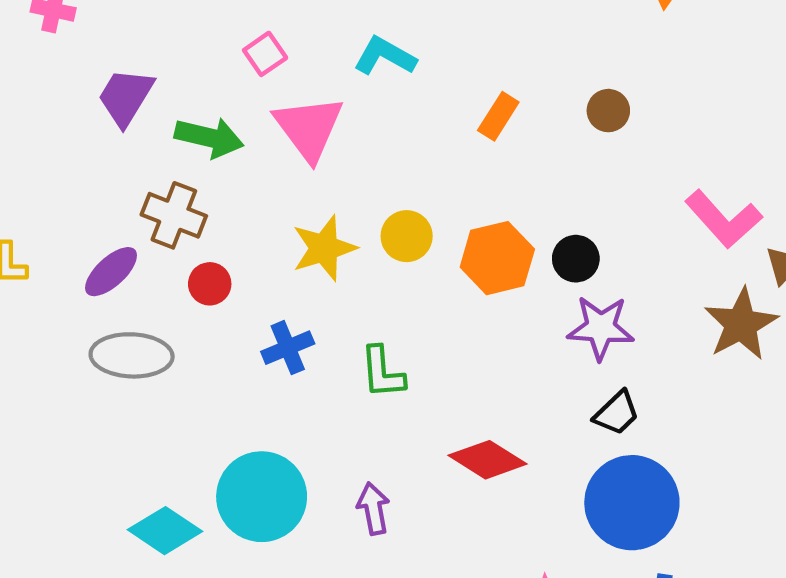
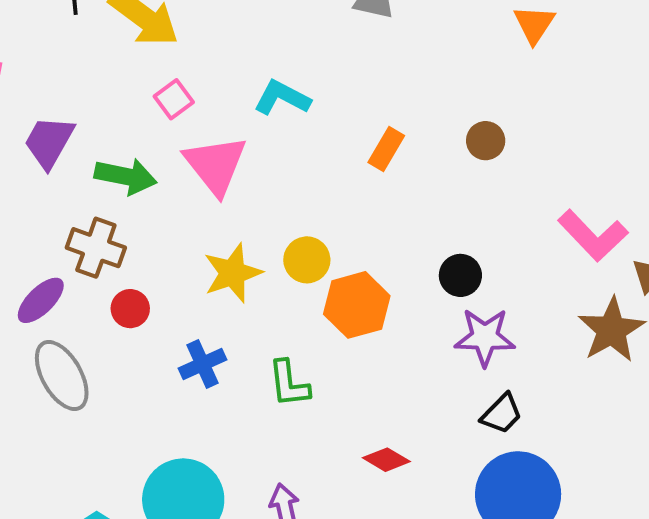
orange hexagon: (497, 258) -> (357, 305), moved
gray ellipse: (132, 355) -> (62, 375), turned 60
red diamond: (488, 460) -> (386, 460), size x0.7

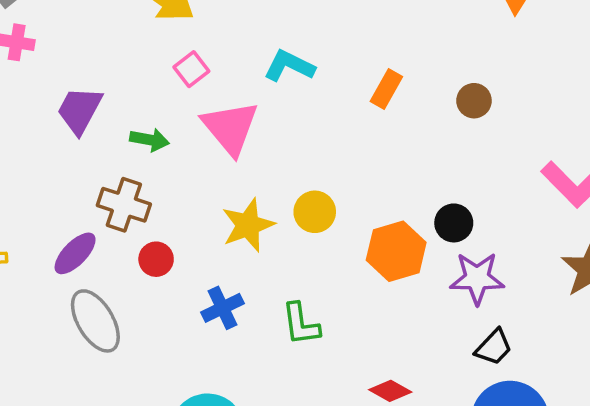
orange rectangle: (386, 149) -> (386, 89), moved
green arrow: (126, 176) -> (149, 140), size x0.7
orange hexagon: (357, 305) -> (396, 251), moved

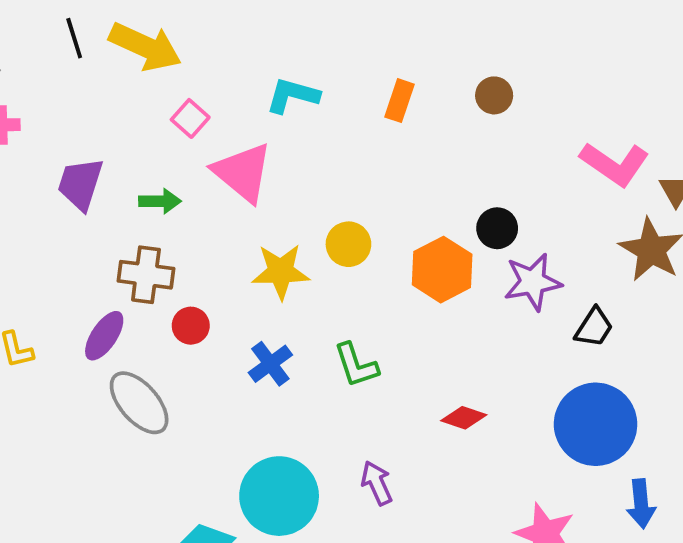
yellow star: (248, 225) -> (281, 272), turned 30
black trapezoid: (494, 347) -> (594, 327), moved

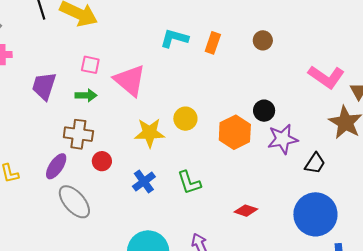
cyan L-shape: (293, 95) -> (174, 38), moved
pink square: (190, 118) -> (90, 65), moved, turned -30

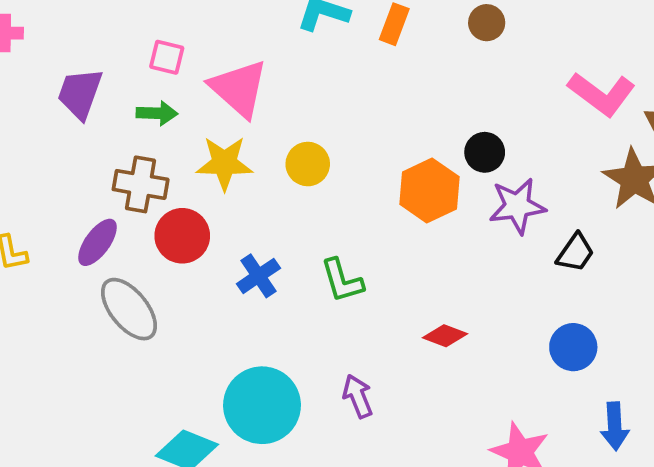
yellow circle: (185, 119) -> (308, 164), moved
yellow star: (150, 133) -> (224, 163), moved
red circle: (102, 161) -> (182, 236), size x1.5
blue circle: (315, 214) -> (573, 347), size x0.6

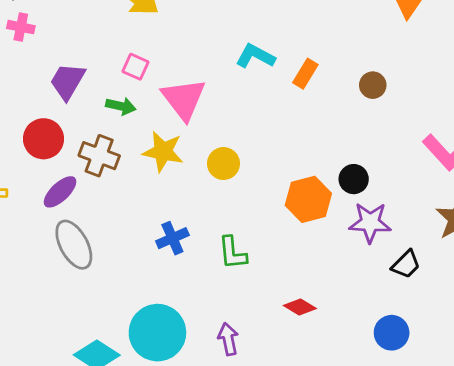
red circle: (182, 236) -> (44, 139), moved

